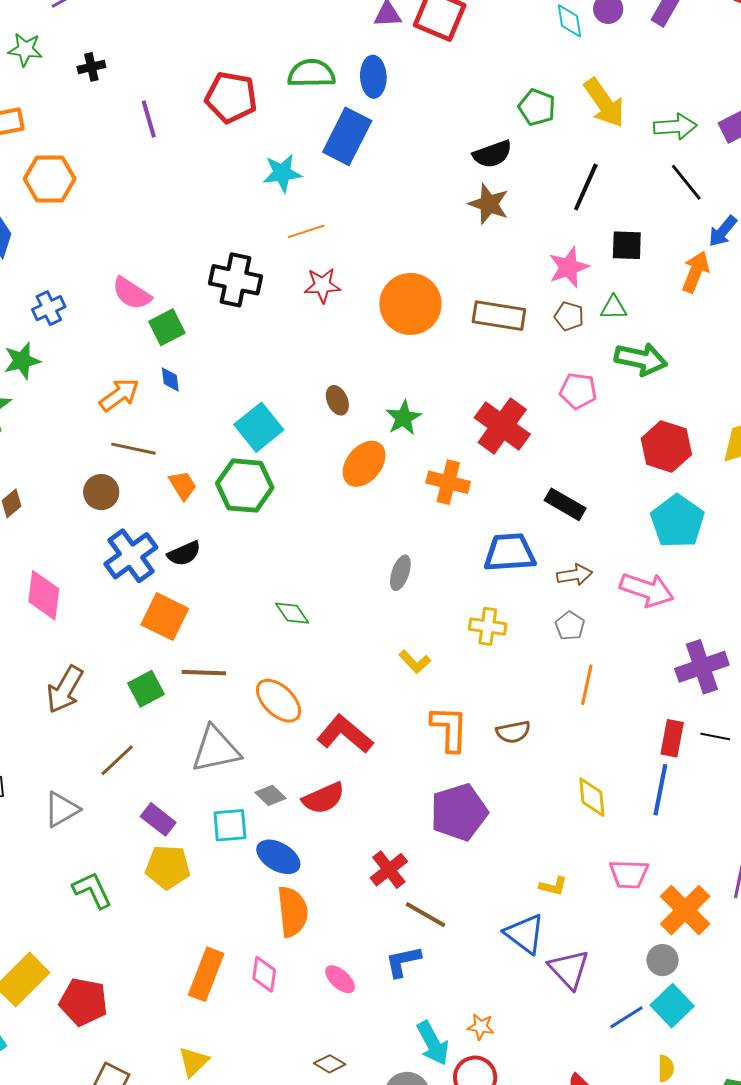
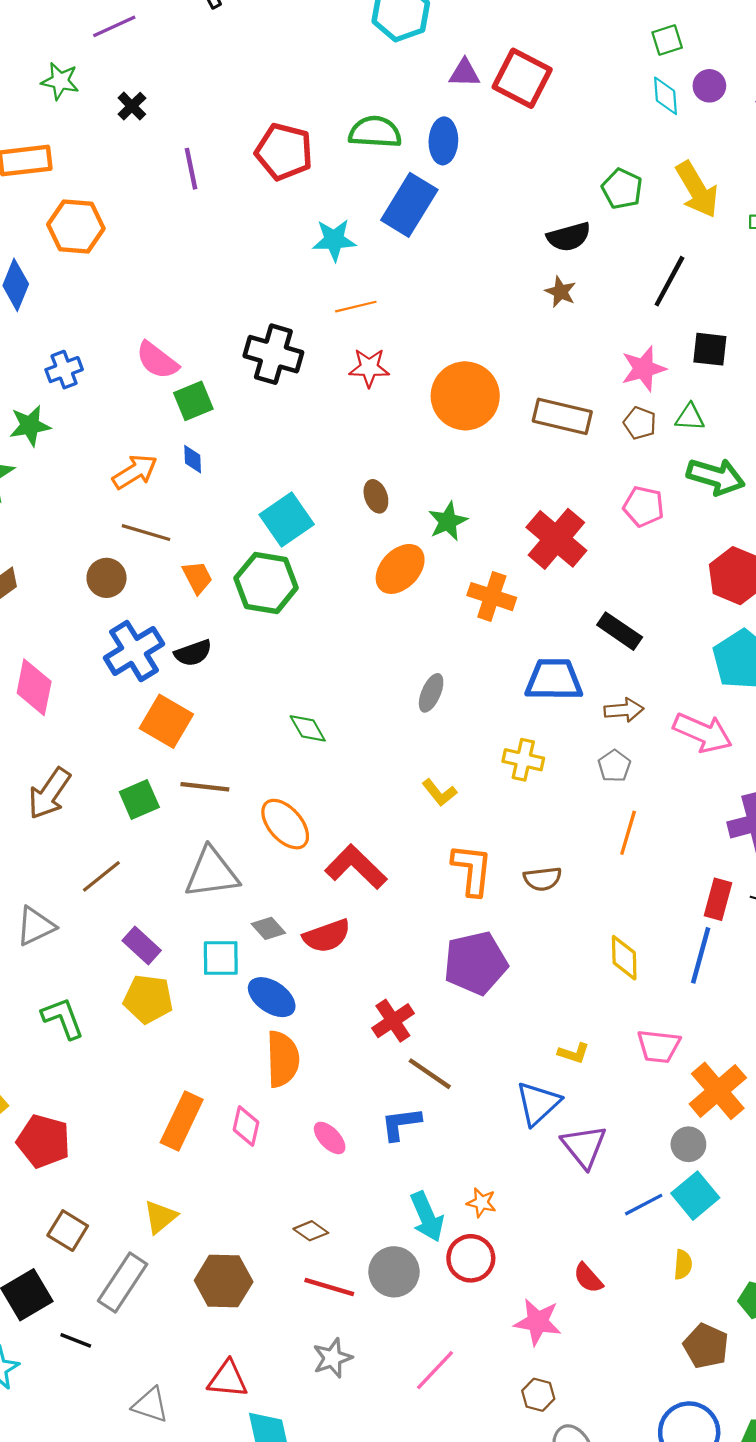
black cross: (91, 67) -> (132, 106), turned -36
brown star: (489, 204) -> (561, 292), size x0.7
blue triangle: (525, 934) -> (538, 1103), turned 36

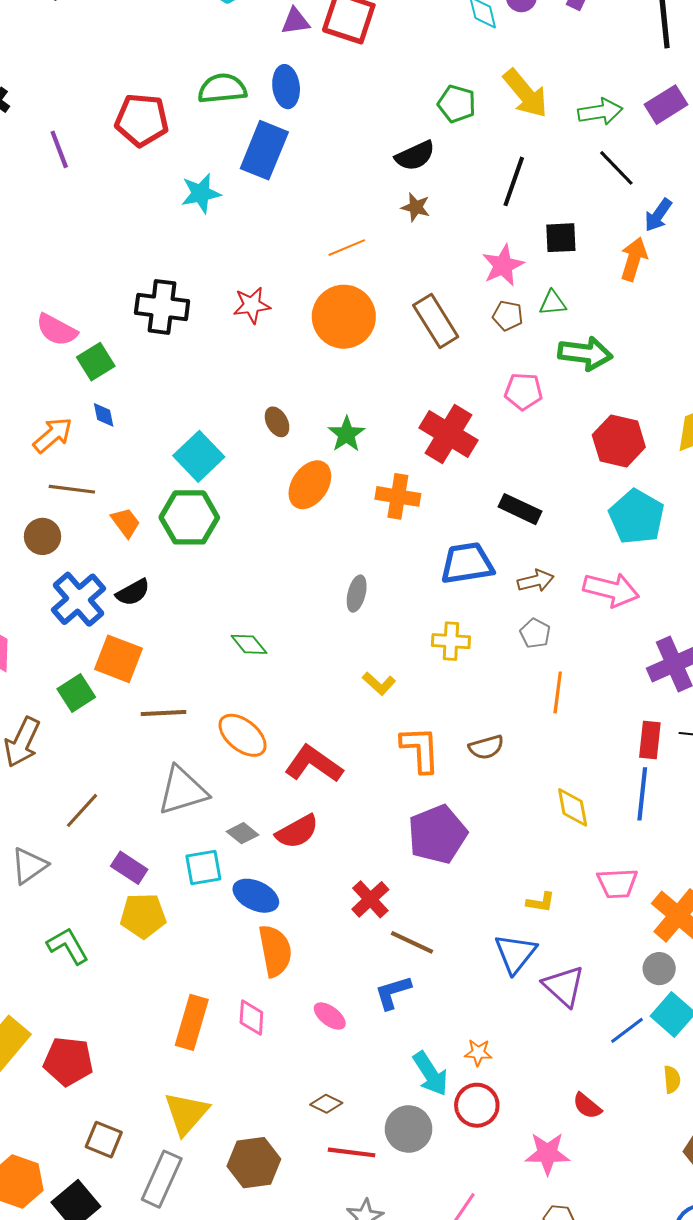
orange line: (356, 307) -> (347, 248), moved
brown rectangle: (562, 416) -> (436, 321), turned 54
green square: (139, 800) -> (76, 693), moved
yellow triangle: (160, 1217) -> (186, 1113), size x1.4

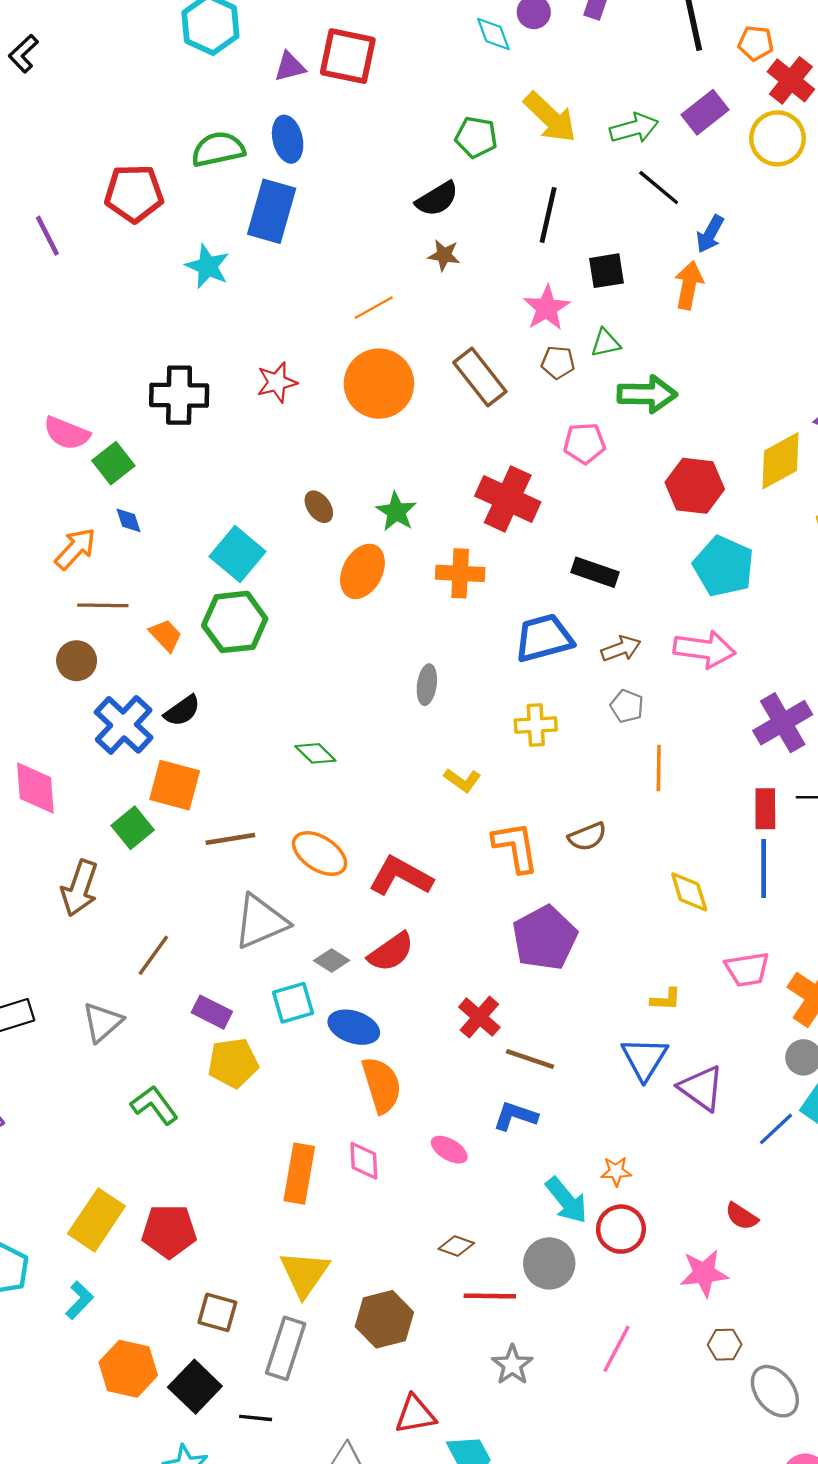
cyan star: (201, 193) -> (207, 266), turned -30
blue L-shape: (393, 992) -> (515, 1116), turned 42

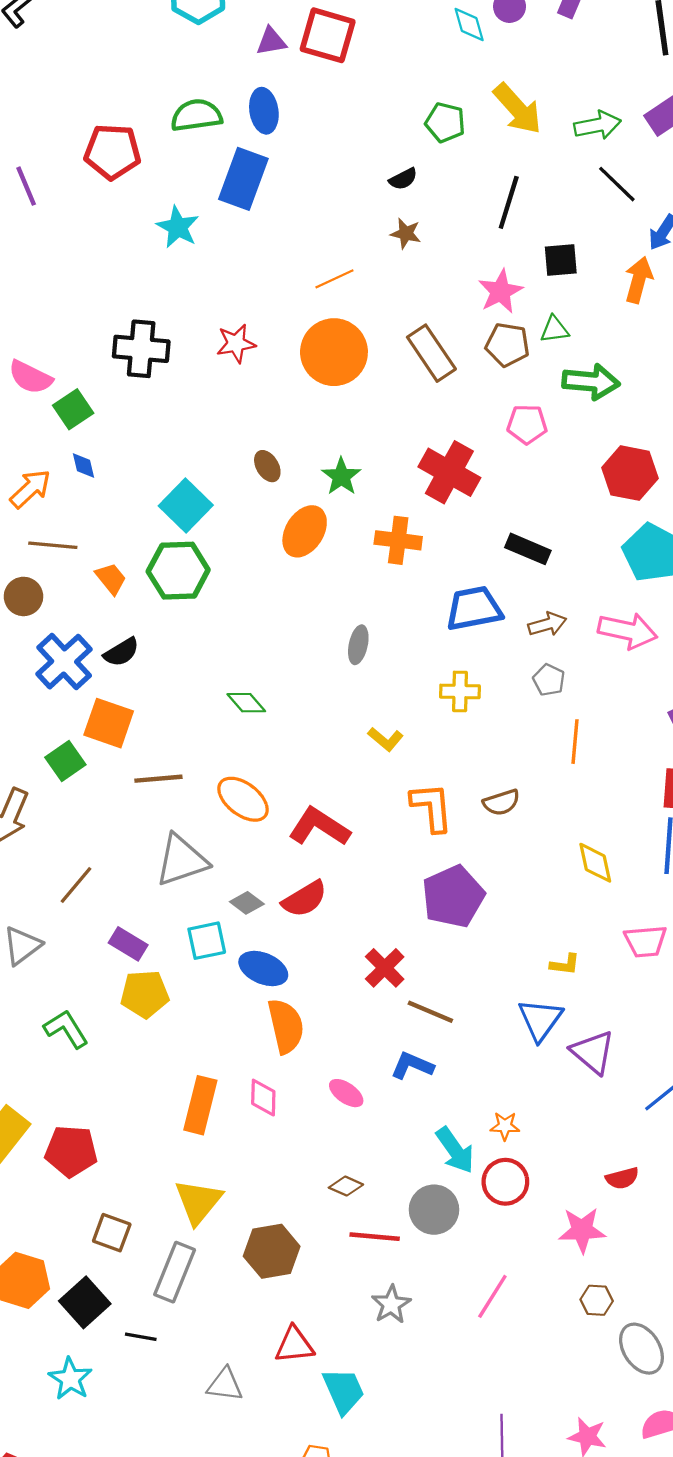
black semicircle: (437, 199) -> (403, 179), size x0.7
brown pentagon: (558, 362) -> (507, 345), size x1.4
red semicircle: (742, 1216) -> (622, 1178), turned -52

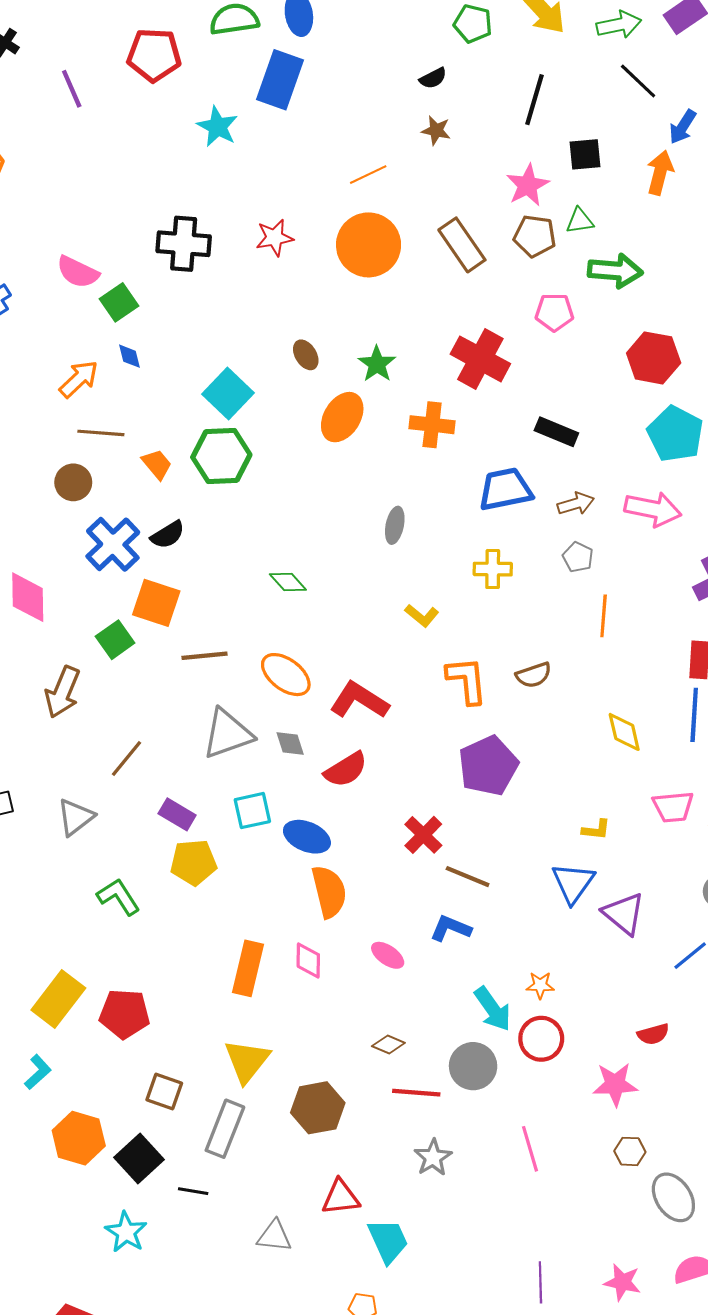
gray diamond: (247, 903) -> (290, 744), moved, turned 36
pink line: (492, 1296) -> (530, 1149), turned -48

